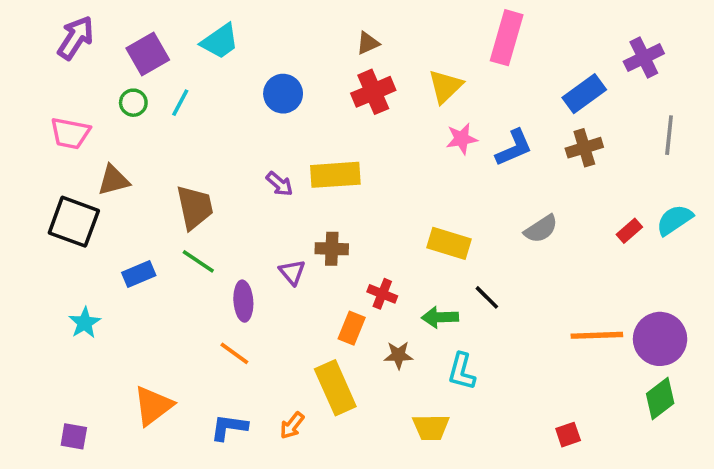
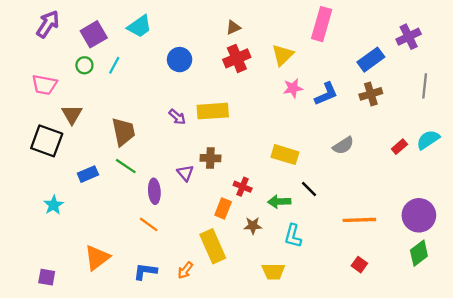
brown triangle: (113, 180) -> (72, 115), turned -45
orange line: (597, 335) -> (359, 220), moved
red square: (568, 435) -> (359, 265), moved, turned -35

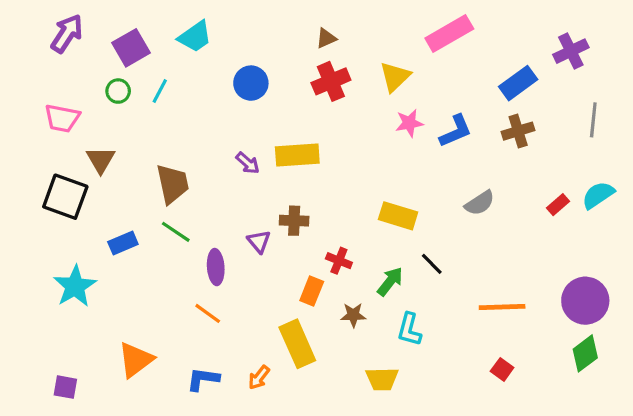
pink rectangle: (322, 24) -> (449, 33), turned 44
green arrow: (279, 202) -> (390, 281), turned 130
cyan star: (54, 205) -> (75, 286), size x1.5

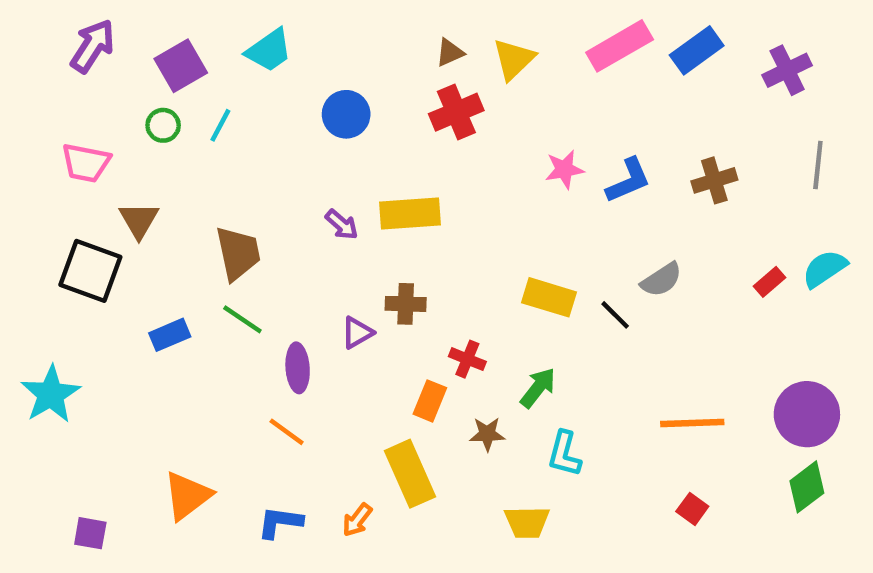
yellow triangle: (395, 77) -> (514, 59), moved
blue rectangle: (518, 83) -> (697, 50), moved
purple triangle: (259, 241) -> (357, 333), turned 40
black line: (432, 264) -> (615, 315), moved
cyan star: (75, 286) -> (51, 394), moved

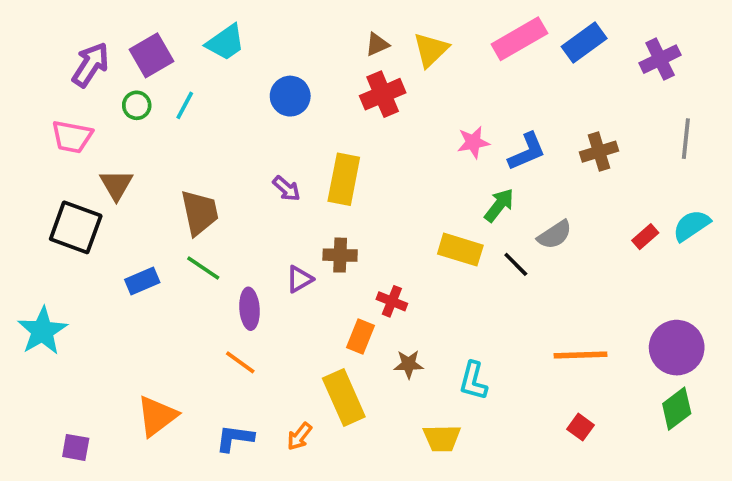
purple arrow: (93, 46) -> (90, 65), moved
yellow rectangle: (410, 214) -> (344, 179), turned -75
green arrow: (538, 388) -> (499, 205), moved

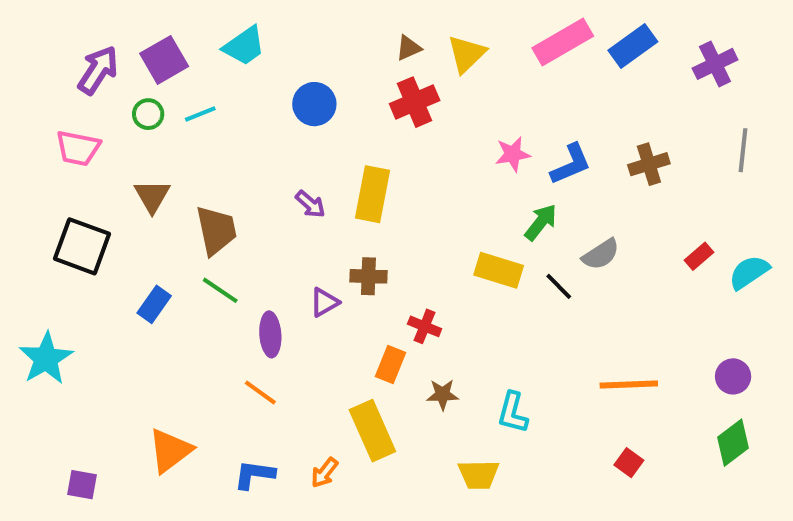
cyan line: (185, 105) -> (200, 114), turned 40
brown triangle: (116, 185) -> (152, 196), moved
cyan semicircle: (691, 226) -> (749, 272), moved
blue rectangle: (142, 281) -> (154, 304), turned -32
purple circle: (677, 348) -> (733, 376), size x0.6

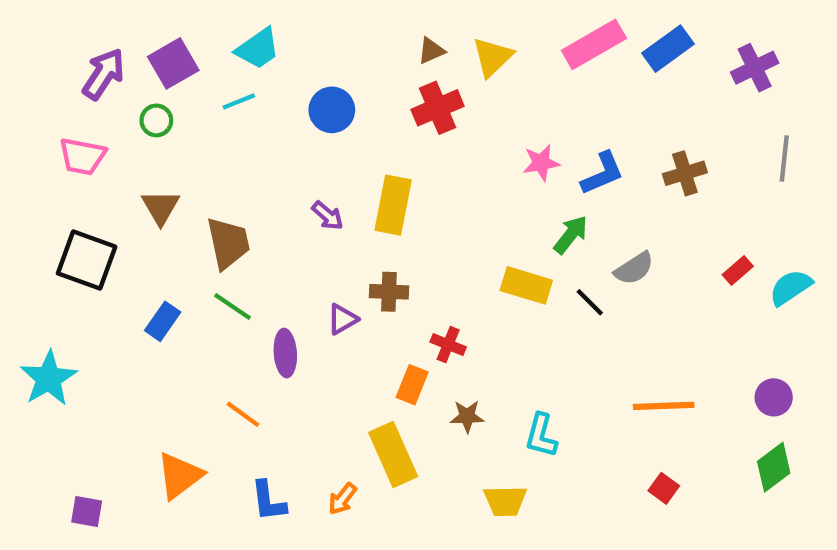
cyan line: (200, 114) -> (239, 101), moved
orange line: (260, 393) -> (243, 414), moved
blue L-shape: (254, 475) -> (268, 501), turned -105

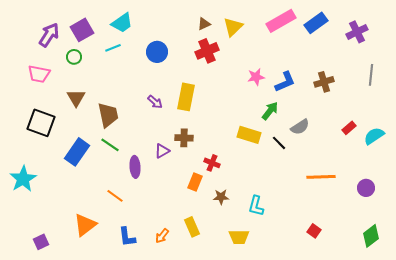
blue rectangle: (163, 321) -> (77, 152), size x1.5
orange line: (664, 406) -> (321, 177), moved
yellow rectangle: (393, 454) -> (192, 227), moved, size x0.7
green diamond: (774, 467) -> (371, 236), moved
purple square: (87, 512) -> (41, 242), turned -35

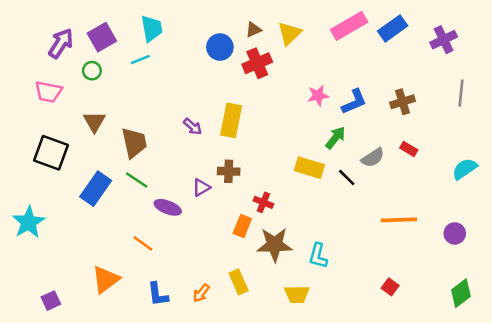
cyan trapezoid: (122, 23) -> (152, 28), turned -65
blue circle: (157, 52) -> (220, 47), moved
red rectangle: (349, 128) -> (409, 149), moved, turned 72
purple ellipse: (135, 167) -> (168, 207), turned -65
brown star: (221, 197) -> (275, 245), size x1.8

